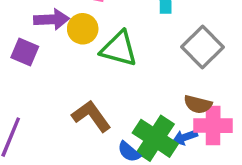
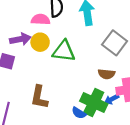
brown semicircle: (198, 104) -> (106, 74), moved
brown L-shape: (91, 116) -> (39, 97), moved, turned -125

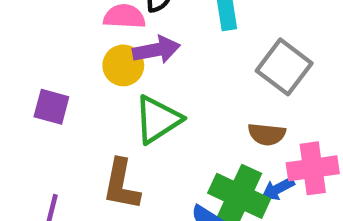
purple arrow: (20, 39) -> (156, 50), moved
green triangle: (64, 51) -> (158, 119), moved, turned -40

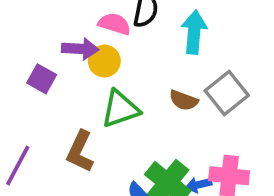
purple arrow: (156, 50) -> (80, 49), moved
brown semicircle: (267, 134) -> (184, 100), moved

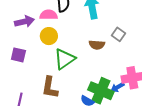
purple arrow: (80, 49) -> (24, 22), moved
gray square: (227, 93) -> (118, 34), size x0.6

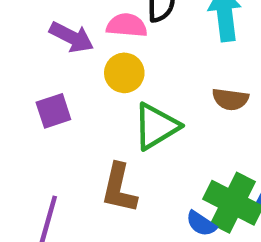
purple arrow: (24, 22) -> (71, 37), turned 36
purple square: (18, 55) -> (53, 111), turned -35

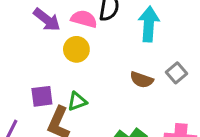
purple square: (53, 111) -> (42, 96), moved
green triangle: (156, 126) -> (77, 101), moved, size x0.6

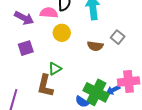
yellow circle: (76, 49) -> (62, 33), moved
purple square: (42, 96) -> (26, 48), moved

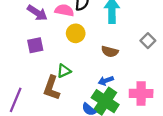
gray square: (118, 37) -> (148, 41), moved
blue arrow: (113, 90) -> (106, 81), moved

